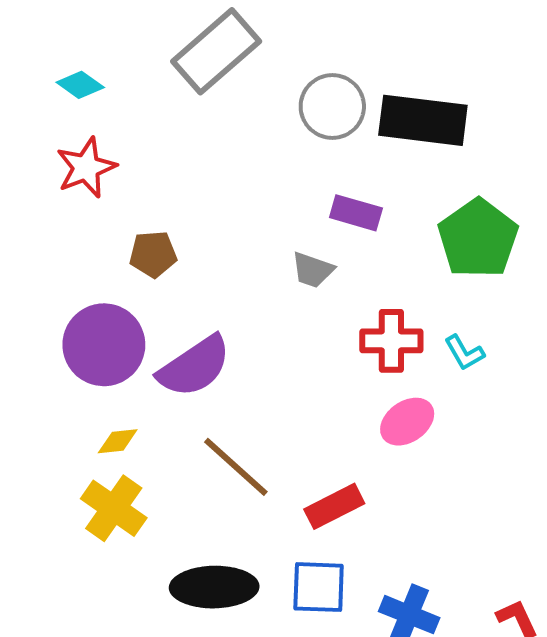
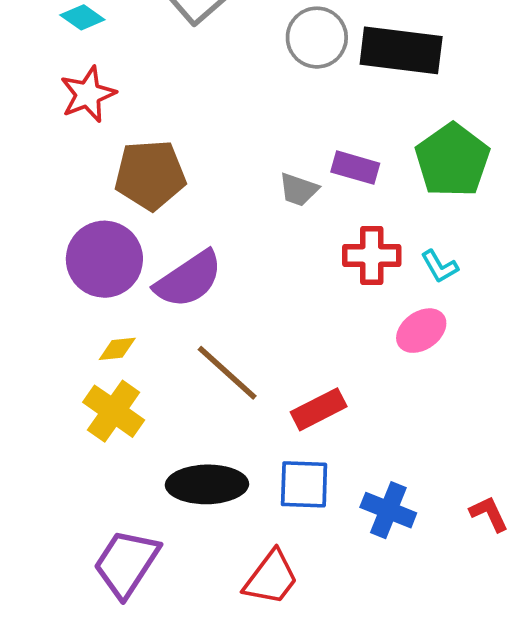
purple rectangle: (356, 213) -> (355, 168), moved
brown pentagon: (153, 254) -> (150, 175), size x1.6
pink ellipse: (407, 422) -> (421, 331), moved

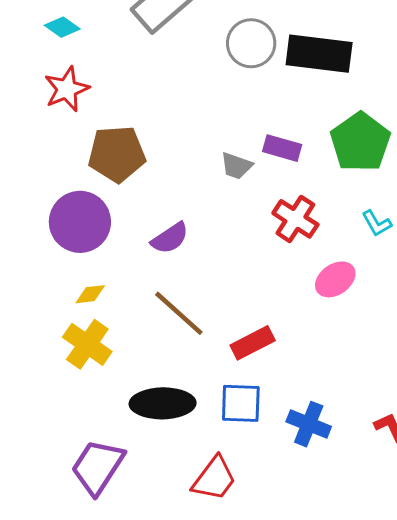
red cross: (372, 255) -> (295, 219), turned 33
cyan L-shape: (440, 266) -> (377, 223), moved
purple semicircle: (189, 279) -> (170, 238), moved, size x0.7

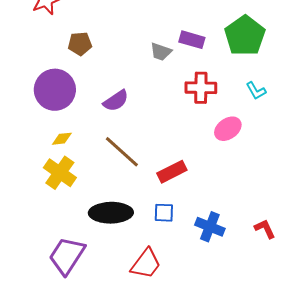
brown pentagon: (117, 154) -> (80, 44), size x0.6
red cross: (295, 219) -> (201, 88), turned -32
blue square: (241, 403) -> (164, 213), size x0.7

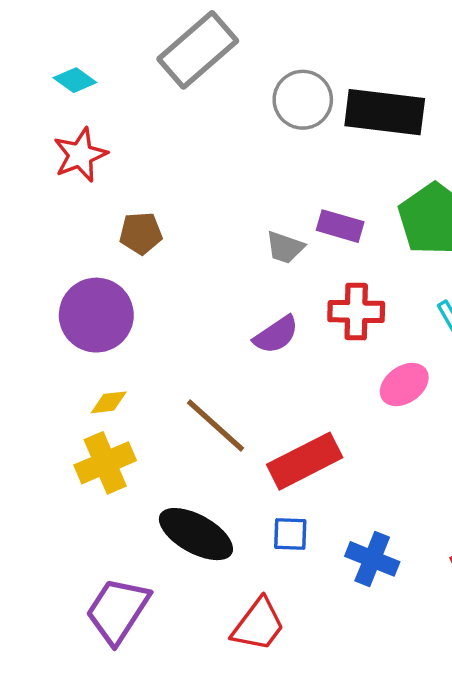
purple semicircle: (116, 101) -> (276, 335), moved
red rectangle: (172, 172) -> (305, 461), size x1.4
yellow cross: (60, 173) -> (105, 463), turned 32
black ellipse: (111, 213) -> (196, 534), turned 30

